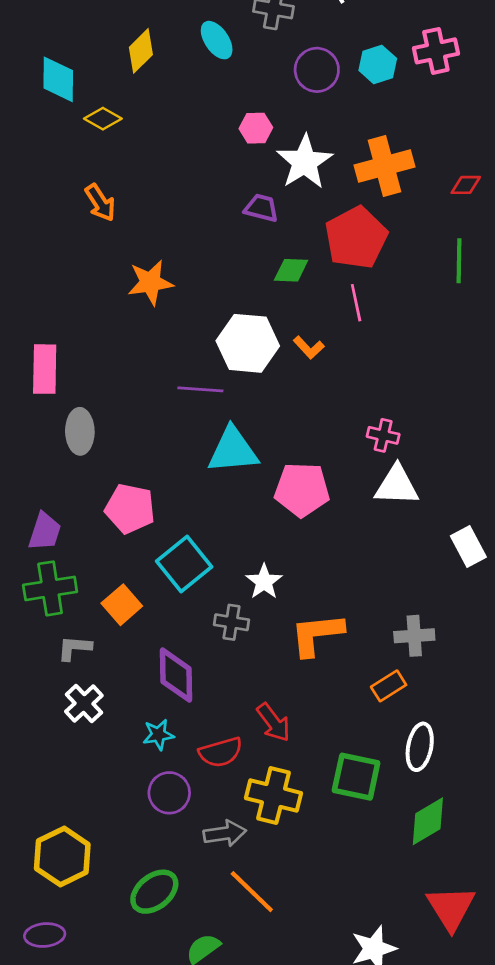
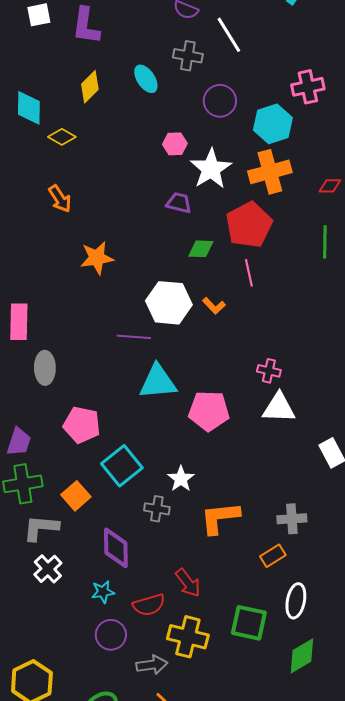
cyan hexagon: (378, 64) -> (273, 124), moved, size x1.4
gray L-shape: (74, 648) -> (41, 528), size x1.4

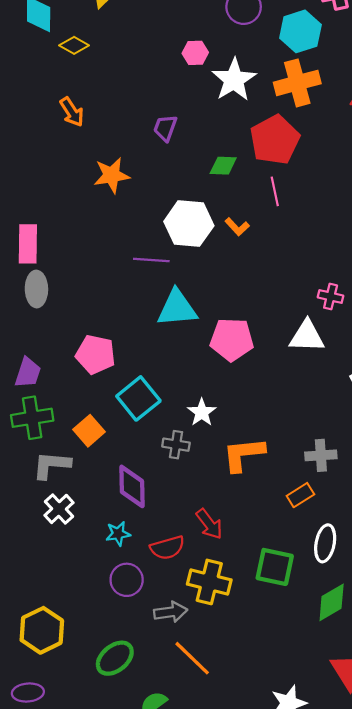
purple trapezoid: (179, 203) -> (165, 128), moved, turned -84
gray ellipse: (45, 368) -> (36, 289), moved
pink cross: (269, 371) -> (331, 297), moved

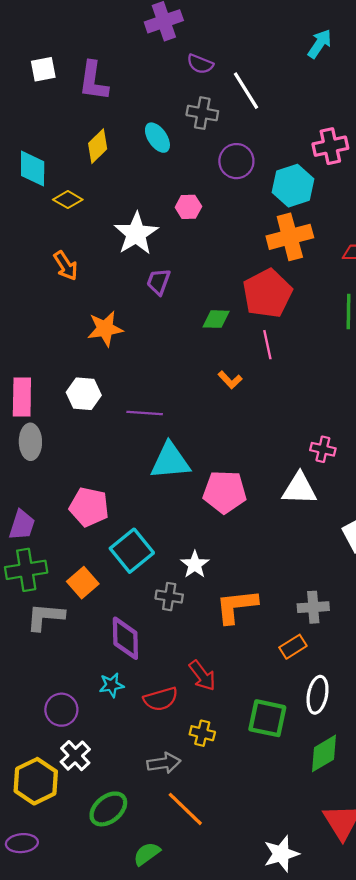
white star: (234, 80) -> (136, 234), moved
white hexagon: (189, 224) -> (84, 394), moved, size x0.7
white cross: (59, 509) -> (75, 756), moved
purple circle: (127, 580) -> (61, 710), moved
yellow cross: (209, 582) -> (202, 733), size x0.6

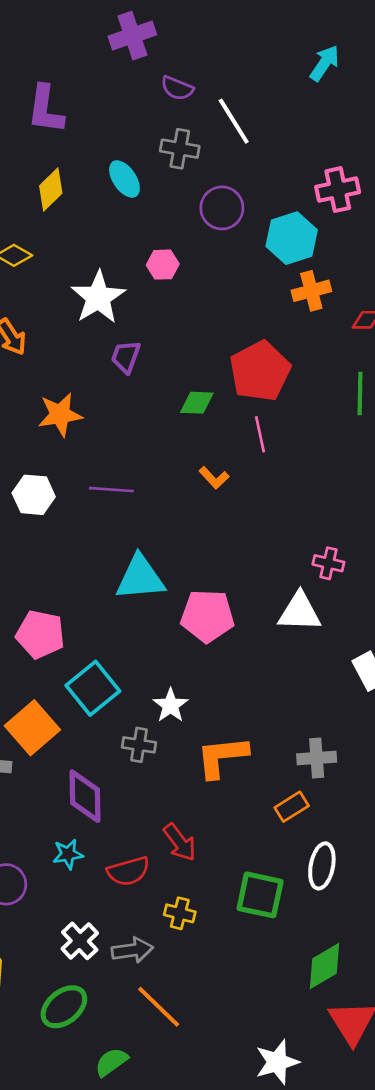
orange cross: (290, 237) -> (311, 291), moved, size x0.7
purple line: (145, 413) -> (111, 490), moved
orange square: (83, 583) -> (32, 728), size x1.4
green diamond: (324, 753) -> (325, 966), moved
white cross: (75, 756) -> (80, 941), moved

